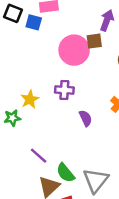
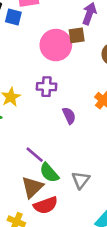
purple line: (39, 156) -> (35, 155), moved
gray triangle: (96, 180) -> (81, 180), size x0.7

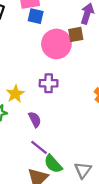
blue square: (13, 17) -> (36, 16), moved
purple semicircle: (69, 116) -> (35, 119), moved

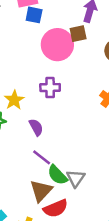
gray triangle: (83, 170) -> (76, 178), moved

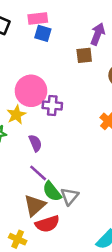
pink circle: (57, 45) -> (31, 91), moved

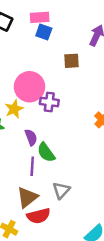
brown square: (84, 55) -> (72, 61), moved
purple line: (38, 173) -> (32, 166), turned 48
green semicircle: (52, 191) -> (46, 152), moved

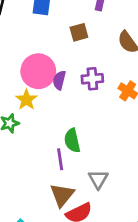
purple cross: (49, 102) -> (92, 79), moved
purple semicircle: (31, 137) -> (59, 80), moved, turned -133
green semicircle: (46, 152) -> (72, 140), turned 35

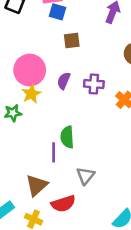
brown square: (79, 32) -> (72, 40), moved
pink circle: (38, 71) -> (30, 70), moved
brown triangle: (62, 195) -> (37, 185), moved

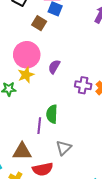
brown square: (72, 40) -> (39, 23), moved, turned 32
purple cross: (94, 84) -> (83, 85), moved
brown triangle: (37, 185) -> (22, 151), turned 36

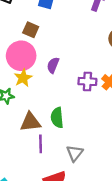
brown square: (39, 23) -> (31, 30), moved
purple line: (39, 126) -> (41, 144), moved
brown triangle: (22, 151) -> (30, 122), moved

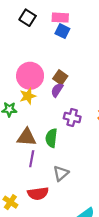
brown square: (31, 30) -> (60, 77), moved
purple cross: (87, 81) -> (72, 117), moved

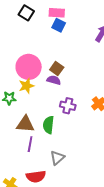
purple semicircle: (57, 90) -> (54, 80), turned 72

